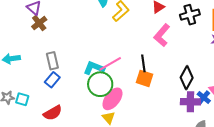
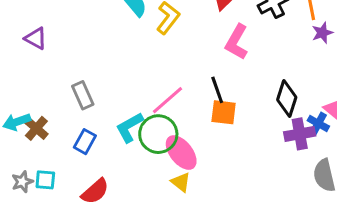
brown cross: (39, 23) -> (36, 128), moved
gray rectangle: (52, 61) -> (83, 95), moved
cyan L-shape: (94, 68) -> (129, 127), moved, turned -40
pink ellipse: (112, 99) -> (181, 153), turned -65

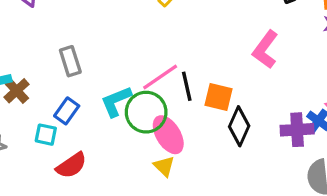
pink L-shape: (237, 42) -> (265, 49), moved
black line: (217, 90) -> (187, 86), moved
black diamond: (287, 98) -> (239, 126), moved
cyan square: (45, 180) -> (46, 135), moved

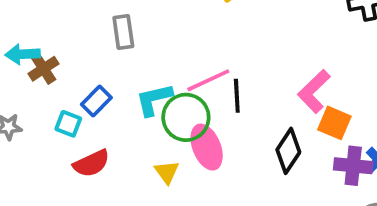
pink L-shape: (265, 49) -> (314, 91), moved
gray rectangle: (70, 61) -> (123, 32), moved
orange square: (219, 97) -> (334, 123), moved
yellow triangle: (164, 166) -> (167, 172), moved

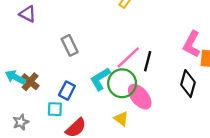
cyan arrow: (23, 54) -> (15, 77), turned 48
black line: (237, 96) -> (148, 61), turned 36

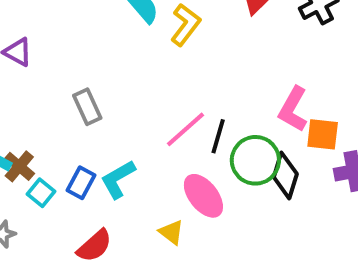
cyan L-shape: (100, 79) -> (118, 179), moved
green circle: (122, 83) -> (255, 160), moved
cyan square: (55, 109) -> (41, 193), moved, turned 35

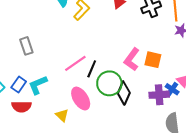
orange square: (323, 134) -> (153, 60), moved
red semicircle: (94, 246) -> (21, 107), moved, turned 36

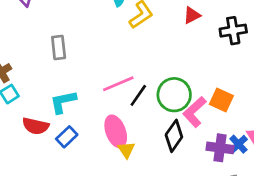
pink L-shape: (132, 59) -> (195, 112), moved
green circle: (109, 83) -> (174, 95), moved
blue rectangle: (19, 85) -> (67, 137), moved
yellow triangle: (62, 115) -> (126, 150), moved

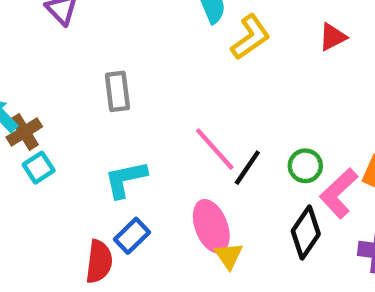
pink line: (118, 84) -> (215, 149), turned 72
green circle: (174, 95) -> (305, 166), size x0.6
red semicircle: (36, 126) -> (99, 262), moved, turned -95

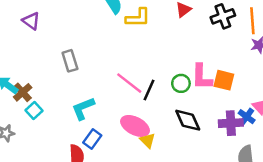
yellow L-shape: (250, 37) -> (138, 18), turned 45
pink L-shape: (339, 193) -> (202, 77), moved, turned -36
pink ellipse: (211, 226) -> (135, 126), turned -32
black diamond: (306, 233) -> (188, 120), turned -48

